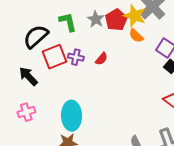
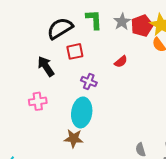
red square: (54, 57) -> (75, 51), size x0.7
purple cross: (76, 57) -> (89, 82), moved

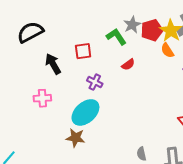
green L-shape: (94, 20) -> (116, 37), moved, turned -35
black semicircle: (60, 28) -> (30, 32), moved
cyan ellipse: (82, 112) -> (85, 112), turned 36

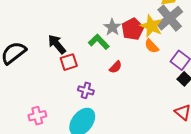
black arrow: (53, 64) -> (57, 44), moved

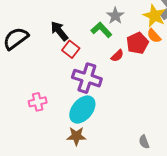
red pentagon: (133, 29) -> (137, 43), moved
red square: (69, 62) -> (71, 49), turned -36
purple cross: (86, 90) -> (87, 78), size x1.8

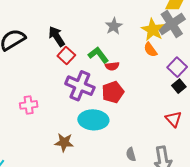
green L-shape: (101, 30) -> (98, 55), moved
red pentagon: (137, 43) -> (113, 92), moved
red semicircle: (117, 56) -> (112, 66), turned 32
cyan ellipse: (82, 110) -> (93, 120), moved, turned 48

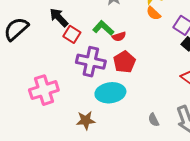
pink cross: (29, 105) -> (44, 90), size x1.6

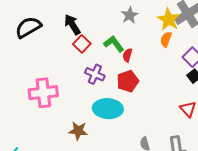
orange semicircle: (154, 13) -> (166, 39), turned 56
red semicircle: (119, 36) -> (127, 55), turned 112
purple cross: (91, 62) -> (95, 74), size x0.7

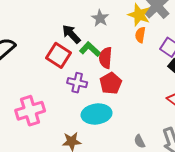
black arrow: (72, 25) -> (71, 34), moved
red square: (82, 44) -> (59, 55), size x1.4
red semicircle: (127, 55) -> (106, 58), size x1.5

